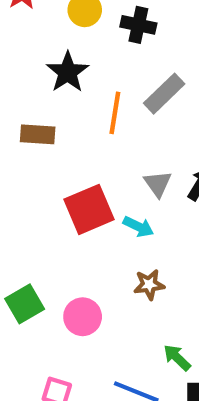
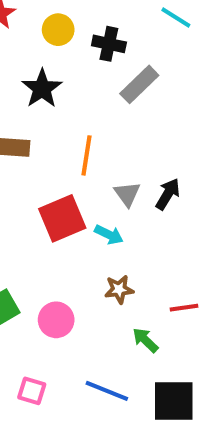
gray rectangle: (164, 94) -> (139, 84), moved
orange line: (115, 113) -> (87, 155), moved
green arrow: (177, 358) -> (145, 340), moved

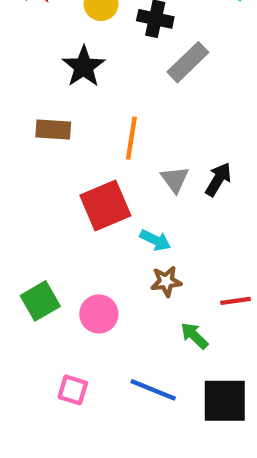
cyan arrow: (109, 235) -> (155, 240), moved

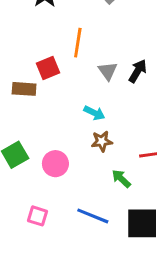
brown rectangle: (53, 130) -> (24, 89), moved
red square: (105, 205) -> (48, 68), moved, size x0.7

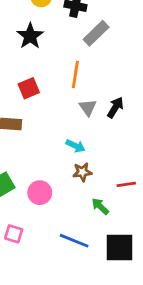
orange line: (78, 43) -> (75, 75), moved
red square: (48, 68) -> (29, 88), moved
pink square: (38, 216) -> (14, 234), moved

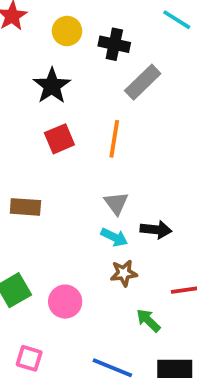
red square: (29, 88) -> (59, 139), moved
gray triangle: (88, 107) -> (116, 203), moved
black arrow: (115, 107) -> (156, 230), moved, turned 65

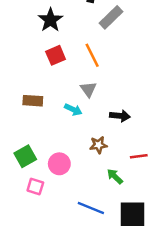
orange line: (114, 139) -> (92, 55), turned -35
gray triangle: (116, 203) -> (88, 89), moved
cyan arrow: (114, 237) -> (73, 110), moved
pink square: (29, 358) -> (35, 187), moved

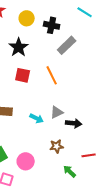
red square: (56, 55) -> (23, 75), turned 35
gray triangle: (88, 89) -> (57, 112), moved, turned 40

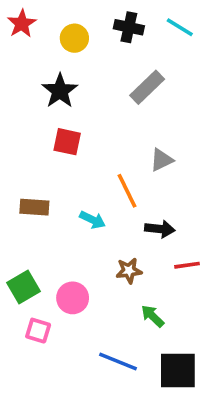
black cross: (52, 25) -> (129, 27), moved
orange line: (52, 75) -> (127, 191), moved
gray triangle: (57, 112) -> (162, 160), moved
red line: (89, 155) -> (187, 265), moved

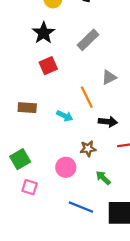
gray rectangle: (147, 87) -> (88, 40), moved
red square: (67, 142) -> (48, 66), turned -36
pink circle: (73, 298) -> (66, 167), moved

